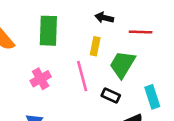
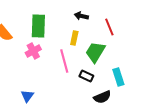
red line: (141, 32) -> (109, 27), turned 66
pink cross: (41, 79) -> (33, 51), moved

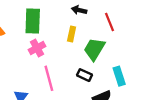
pink cross: (33, 51) -> (37, 48), moved
pink line: (64, 61) -> (49, 78), moved

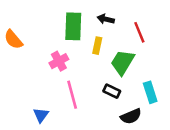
green rectangle: (33, 21) -> (73, 26), moved

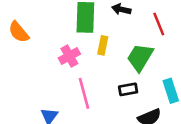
yellow rectangle: (97, 46) -> (103, 45), moved
black rectangle: (112, 91) -> (128, 89), turned -35

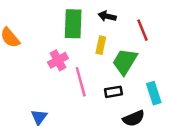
yellow rectangle: (103, 45) -> (101, 45), moved
pink line: (84, 93) -> (81, 82), moved

